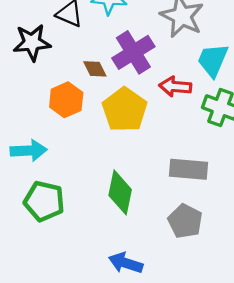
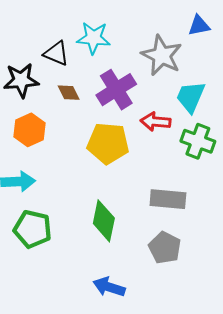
brown diamond: (95, 69) -> (69, 93), moved
orange hexagon: (66, 100) -> (29, 130), moved
yellow pentagon: (125, 110) -> (108, 143), turned -30

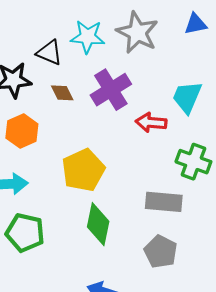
gray star: (162, 55) -> (137, 32), moved
green cross: (198, 141) -> (193, 162), moved
yellow pentagon: (108, 143) -> (83, 170), moved, turned -30

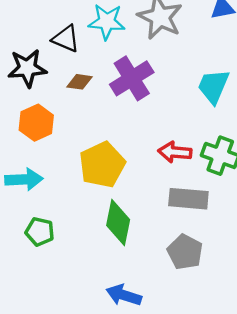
brown diamond: (62, 93) -> (79, 82), turned -55
red arrow: (151, 122) -> (175, 152), moved
green pentagon: (25, 233) -> (40, 232), size x0.7

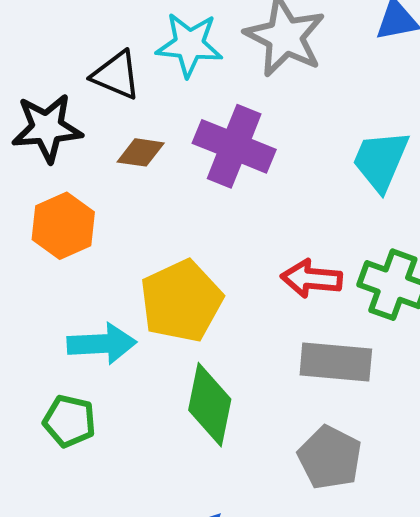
purple cross: (132, 78) -> (234, 146), turned -36
cyan arrow: (24, 179) -> (102, 344), moved

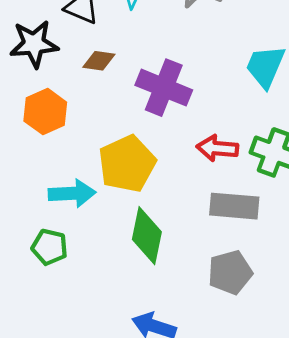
purple cross: (234, 146) -> (164, 88), moved
gray pentagon: (330, 458) -> (230, 272), turned 30

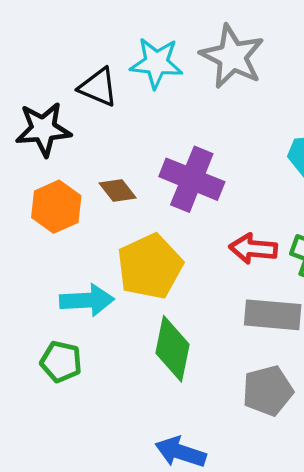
brown diamond: (99, 61) -> (118, 191), moved, turned 44

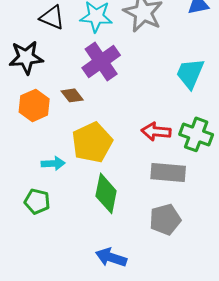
black triangle: (98, 87) -> (52, 17), moved
purple cross: (192, 179) -> (101, 61), moved, turned 33
cyan arrow: (87, 300) -> (53, 163), size x0.7

